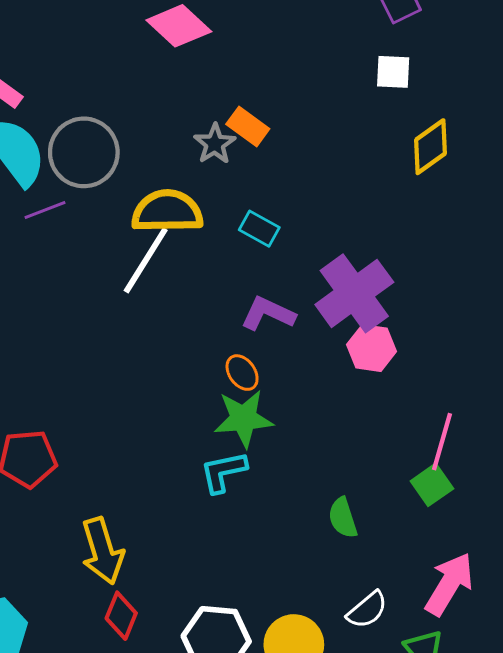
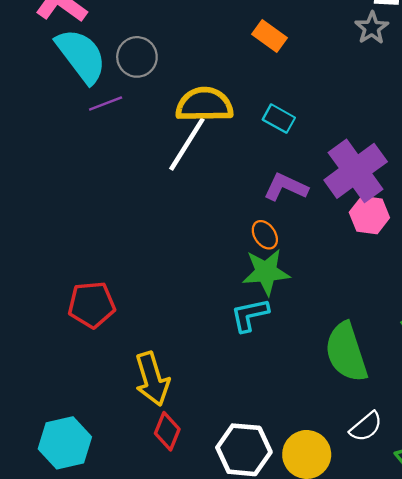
gray star: (215, 144) -> (372, 28), moved
gray circle: (84, 152) -> (137, 57), size x0.7
green semicircle: (343, 518) -> (346, 352), size x1.8

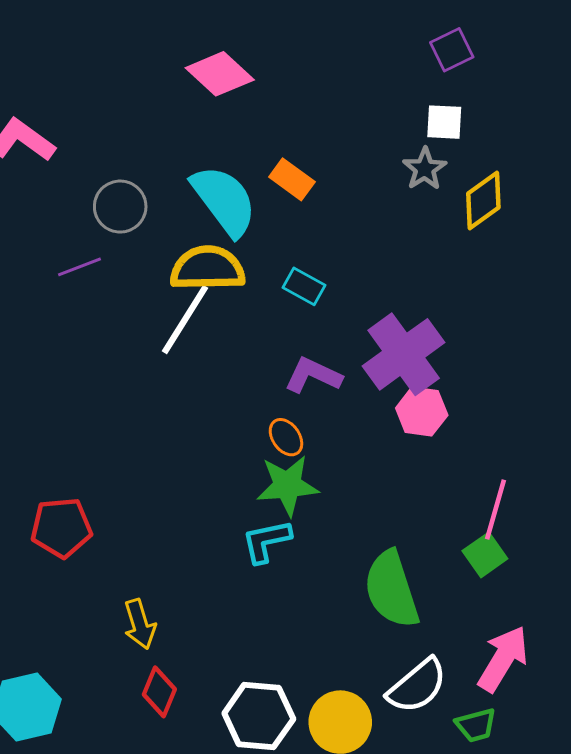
cyan semicircle: (81, 56) -> (224, 201), moved
yellow arrow: (152, 379) -> (140, 624), size x0.7
white semicircle: (366, 427) -> (417, 686), size x1.4

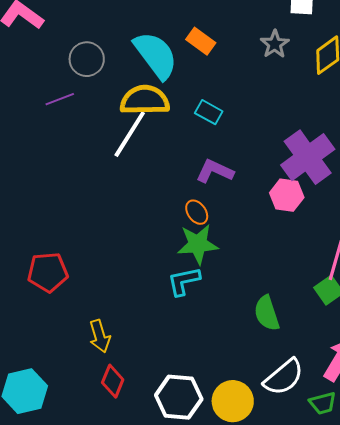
gray star: (425, 169) -> (275, 44), moved
purple cross: (404, 354) -> (308, 157), moved
green semicircle: (391, 589) -> (267, 313), size x0.7

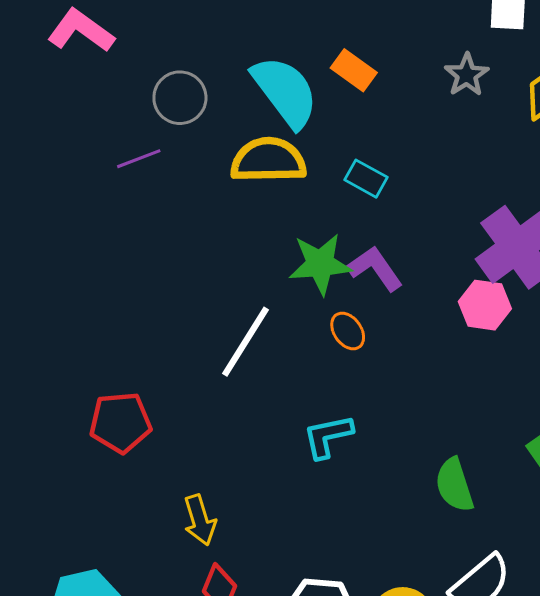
white line: (130, 134) -> (245, 342), moved
purple L-shape: (215, 171) -> (375, 268), turned 30
green star: (198, 244) -> (320, 264), moved

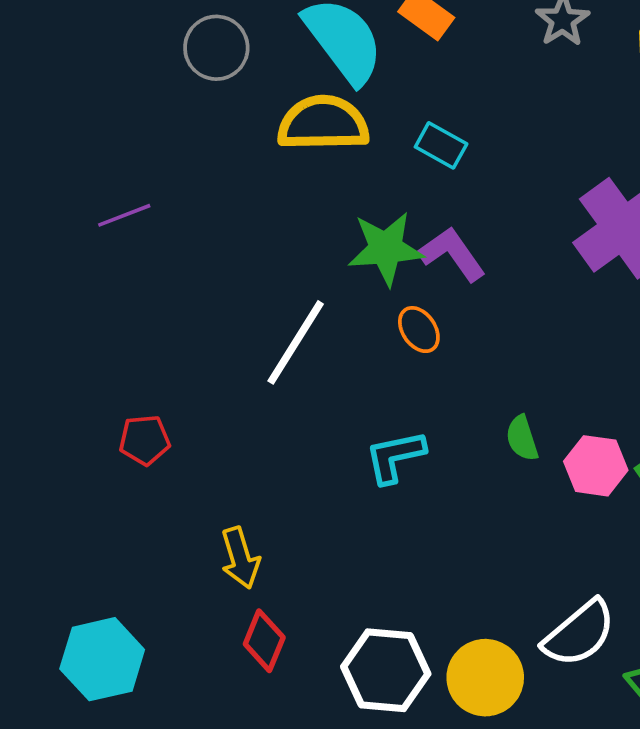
purple line: (139, 159) -> (124, 215), moved
pink hexagon: (485, 305) -> (596, 466), moved
red pentagon: (120, 422) -> (145, 440), size x0.7
green semicircle: (454, 485) -> (522, 438), moved, size x0.7

